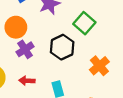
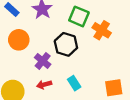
purple cross: (25, 49) -> (43, 61), moved
orange cross: (99, 66) -> (102, 30), moved

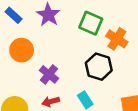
black hexagon: (66, 44) -> (99, 67), moved

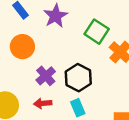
black hexagon: (99, 67) -> (78, 78), moved

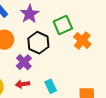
green square: (97, 32) -> (63, 25), turned 36
black hexagon: (78, 78) -> (38, 43), moved

